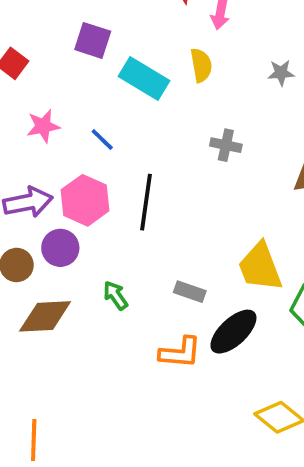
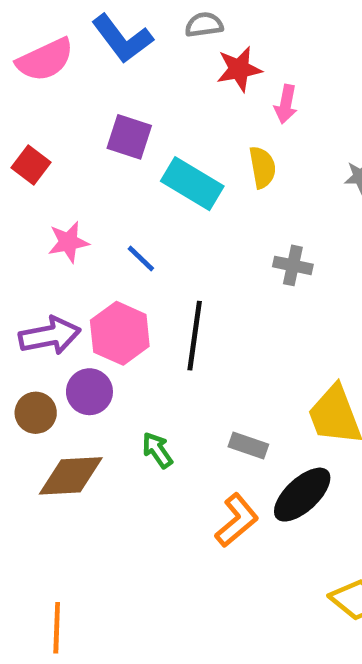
orange L-shape: (180, 353) -> (237, 520), turned -45

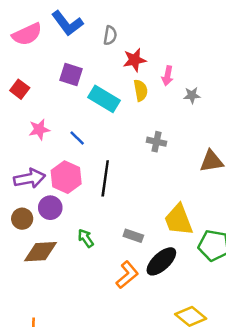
gray semicircle: (204, 25) -> (110, 35), moved, turned 108
red star: (239, 69) -> (135, 60), moved
pink arrow: (286, 104) -> (167, 76), moved

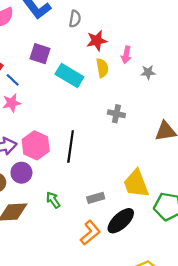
blue line: (77, 138) -> (13, 80), moved
gray rectangle: (133, 236) -> (96, 198), turned -35

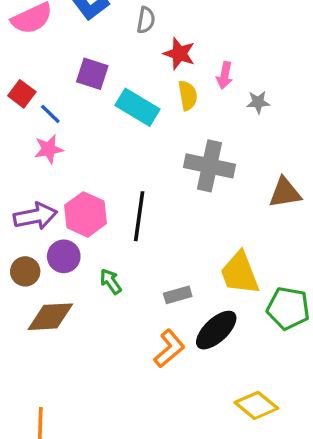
red star: (97, 41) -> (179, 54), turned 30
gray cross: (116, 114) -> (209, 166), size x1.8
green arrow: (53, 200) -> (111, 281), moved

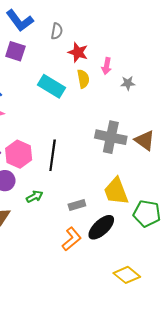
purple square: (92, 74) -> (15, 51), moved
gray cross: (209, 166) -> (111, 137), moved
brown triangle: (285, 193) -> (145, 140), turned 45
green arrow: (111, 281) -> (34, 197), turned 98

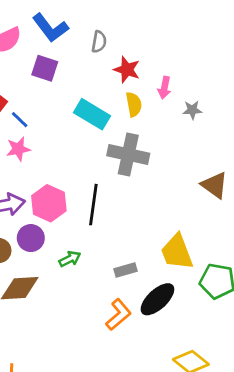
gray cross: (111, 137) -> (128, 155), moved

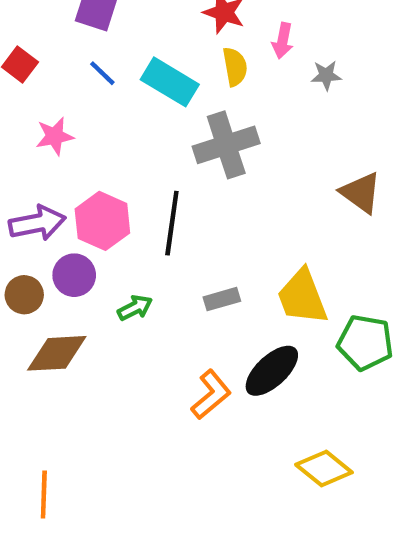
blue line: (20, 120) -> (102, 73), moved
gray cross: (128, 155) -> (226, 145), turned -30
gray rectangle: (125, 270) -> (222, 299), moved

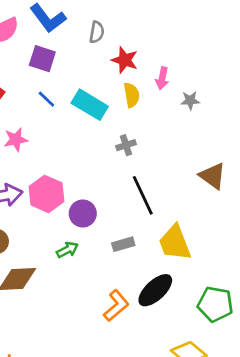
gray cross: (226, 145) -> (126, 145), size x0.5
black line: (172, 223) -> (143, 195), moved, turned -33
purple circle: (74, 275) -> (83, 214), moved
green pentagon: (365, 343) -> (215, 304), moved

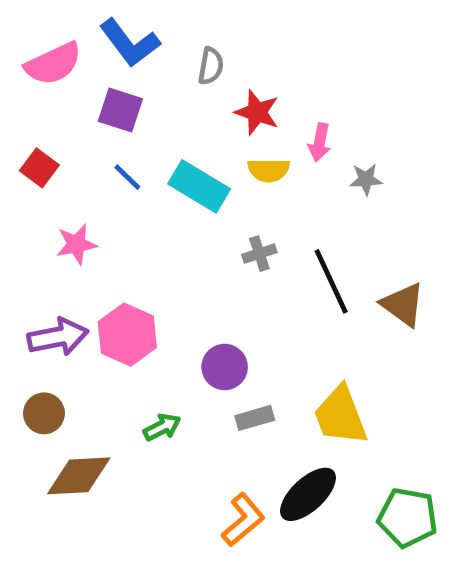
yellow semicircle: (132, 95) -> (269, 170), turned 100
black line: (143, 195) -> (331, 281), moved
purple circle: (83, 214) -> (225, 367), moved

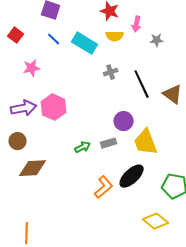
purple circle: (225, 367) -> (124, 121), moved
green arrow: (162, 427) -> (83, 147), moved

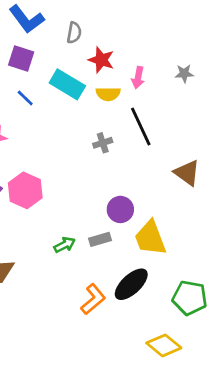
gray star: (157, 40) -> (184, 73), moved
cyan rectangle: (85, 43) -> (67, 84), moved
black line: (142, 84) -> (141, 127), moved

